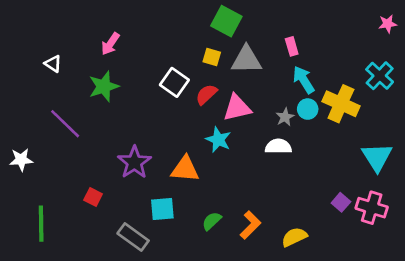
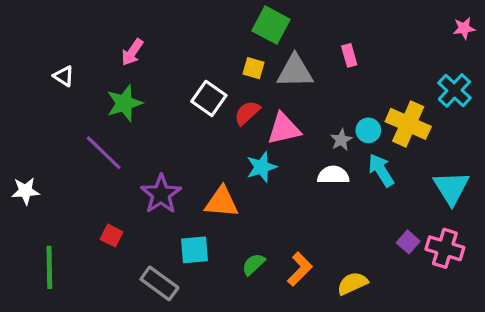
cyan arrow: (304, 80) -> (381, 170), moved
purple line: (65, 124) -> (104, 153), moved
cyan star: (218, 140) -> (261, 167), turned 30

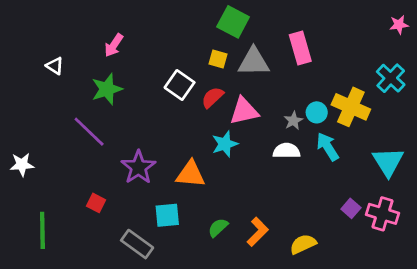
pink rectangle: (349, 55) -> (300, 48), size x1.6

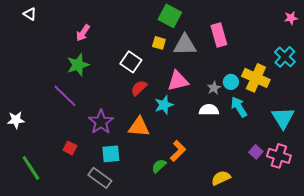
white triangle: (55, 66) -> (30, 14), moved
red semicircle: (212, 97) -> (139, 88), moved
cyan square: (167, 215) -> (111, 154), moved
green line: (42, 230) -> (31, 168), turned -32
orange L-shape: (258, 232) -> (178, 151), moved

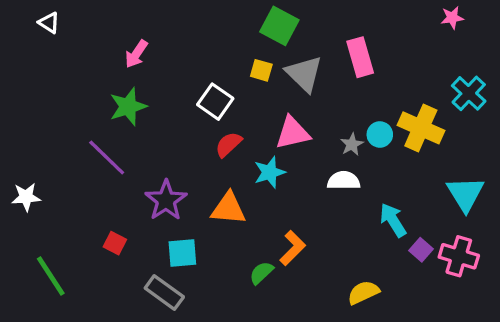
pink star: (291, 18) -> (452, 18), moved
gray triangle: (185, 45) -> (304, 74), turned 45
cyan arrow: (239, 107) -> (393, 220), moved

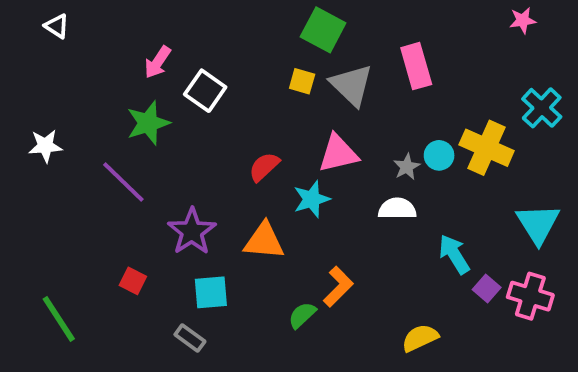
white square: (215, 102) -> (205, 91), moved
white star: (26, 197) -> (45, 146), moved
gray rectangle: (164, 292) -> (190, 338), size x0.7

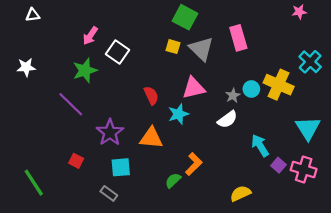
white triangle: (57, 26) -> (33, 15), turned -40
white star: (45, 146) -> (26, 67), moved
red semicircle: (264, 167) -> (151, 96), turned 108
white semicircle: (397, 209) -> (227, 119), turned 144

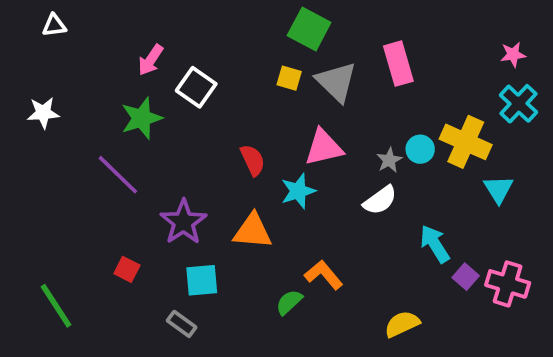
pink star: (299, 12) -> (513, 54), moved
cyan triangle: (308, 128) -> (498, 189), moved, size x0.7
orange L-shape: (194, 164) -> (324, 275), turned -85

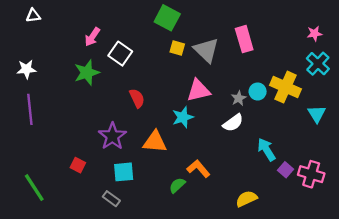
green square: (309, 29) -> (167, 18), moved
red semicircle: (253, 160) -> (137, 98), moved
purple line: (118, 175) -> (30, 109), moved, turned 40
cyan triangle: (498, 189) -> (317, 114), moved

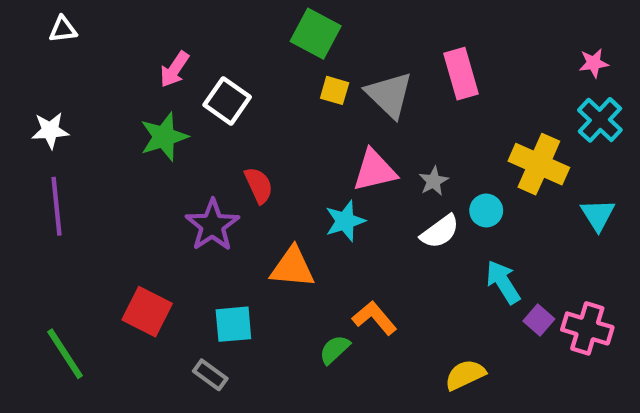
cyan circle: (258, 92) -> (486, 211), moved
gray star: (239, 98) -> (434, 181), moved
purple star: (112, 136) -> (212, 225), moved
red square: (78, 165) -> (147, 312), size x1.6

